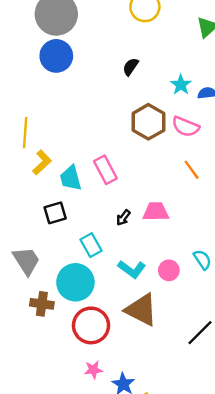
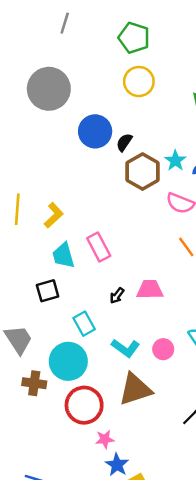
blue circle: (56, 56) -> (95, 131), moved
brown hexagon: (148, 122) -> (143, 172), moved
yellow L-shape: (42, 163) -> (54, 215), moved
brown triangle: (141, 310) -> (135, 389), turned -45
pink star: (93, 370) -> (105, 439), moved

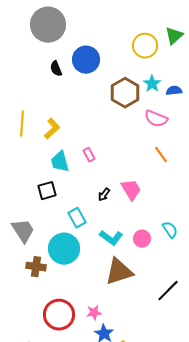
yellow circle: (139, 82) -> (145, 46), moved
black semicircle: (124, 142) -> (56, 69), moved, turned -56
pink rectangle: (99, 247) -> (89, 155), size x0.6
pink trapezoid: (150, 290) -> (131, 190), turned 60
red circle: (84, 405) -> (59, 315), moved

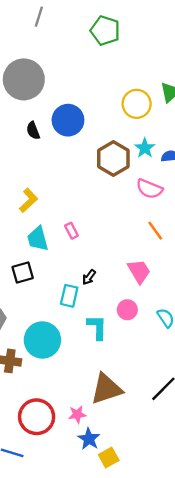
pink trapezoid: (131, 190) -> (139, 271), moved
cyan rectangle: (77, 218) -> (69, 296), moved, turned 42
cyan L-shape: (111, 238) -> (97, 327), turned -125
pink circle: (142, 239) -> (127, 310), moved
brown triangle: (119, 272) -> (106, 389), moved

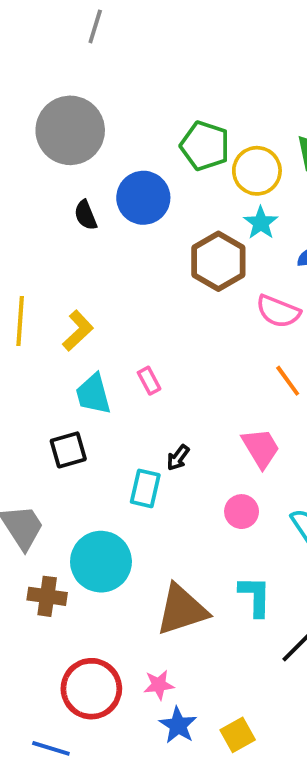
green pentagon: (105, 31) -> (205, 146), moved
cyan star: (145, 148) -> (261, 223), moved
cyan L-shape: (97, 327) -> (255, 596), moved
brown triangle: (106, 389) -> (182, 610), moved
yellow square: (109, 457) -> (238, 735), moved

